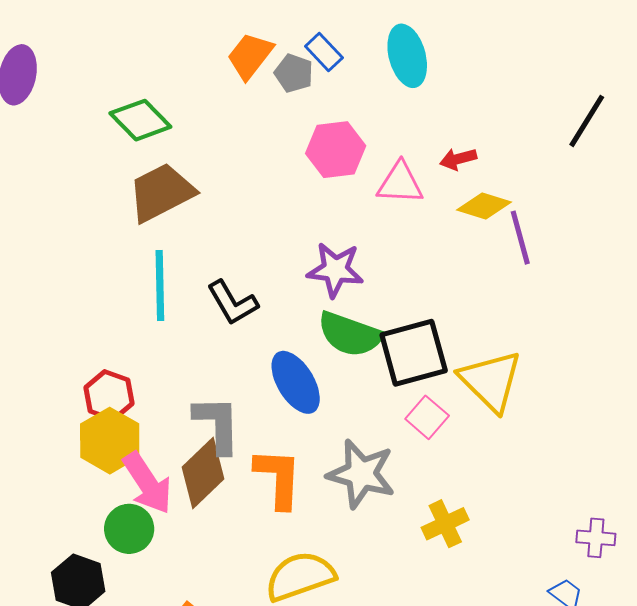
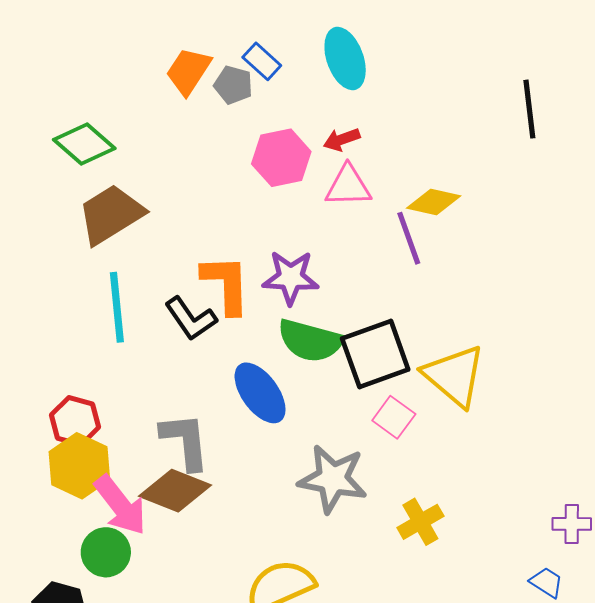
black line: (587, 121) -> (529, 109), turned -34
red arrow: (458, 159) -> (342, 139), moved
purple line: (520, 238) -> (409, 238), moved
brown diamond: (203, 473) -> (175, 491), turned 70
orange L-shape: (278, 478) -> (226, 284), moved

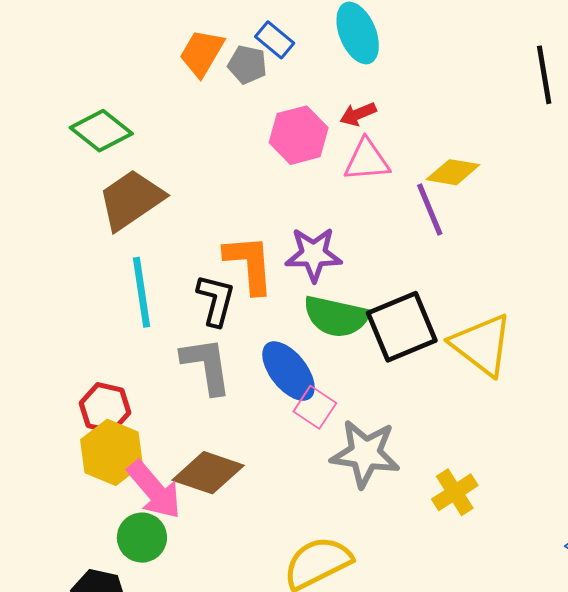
black L-shape: (191, 319) -> (216, 300), turned -128
pink square: (394, 417) -> (315, 407), moved
gray L-shape: (185, 441) -> (206, 366), moved

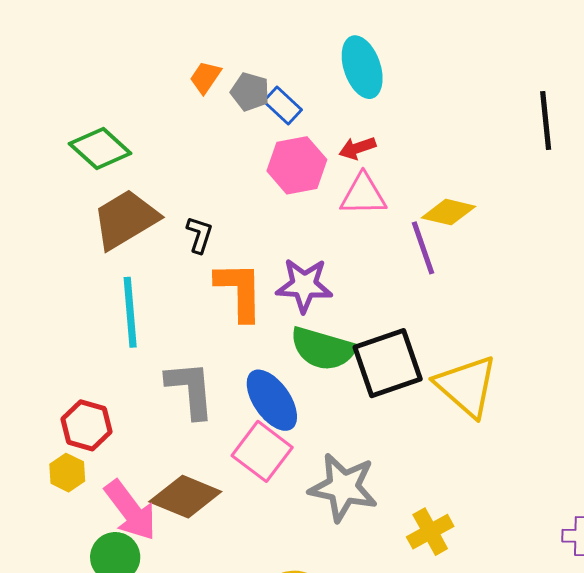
blue rectangle: (275, 40) -> (283, 106), moved
orange trapezoid: (202, 53) -> (205, 77), size x0.7
black L-shape: (216, 300) -> (199, 235), moved, size x0.7
pink square: (315, 407) -> (262, 451), moved, size x1.4
yellow hexagon: (111, 452) -> (67, 473), moved, size x0.6

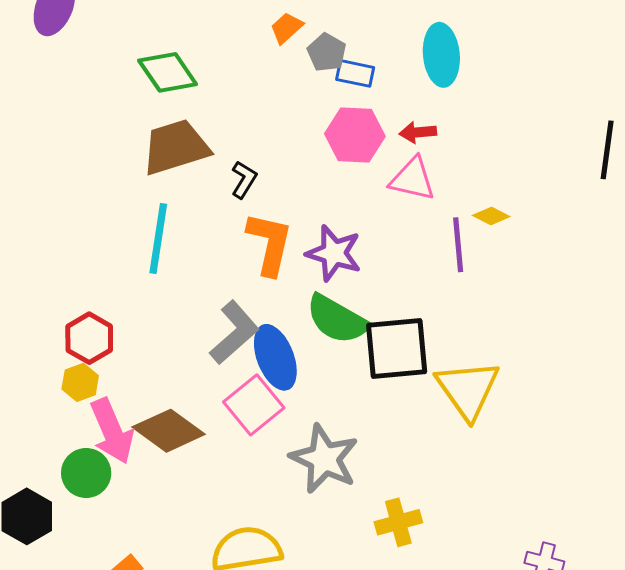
blue rectangle: (283, 106) -> (355, 73), turned -45
yellow diamond: (448, 212) -> (491, 216), size x0.7
gray L-shape: (190, 389) -> (234, 333), moved, turned 40
yellow hexagon: (67, 473) -> (80, 382), moved

